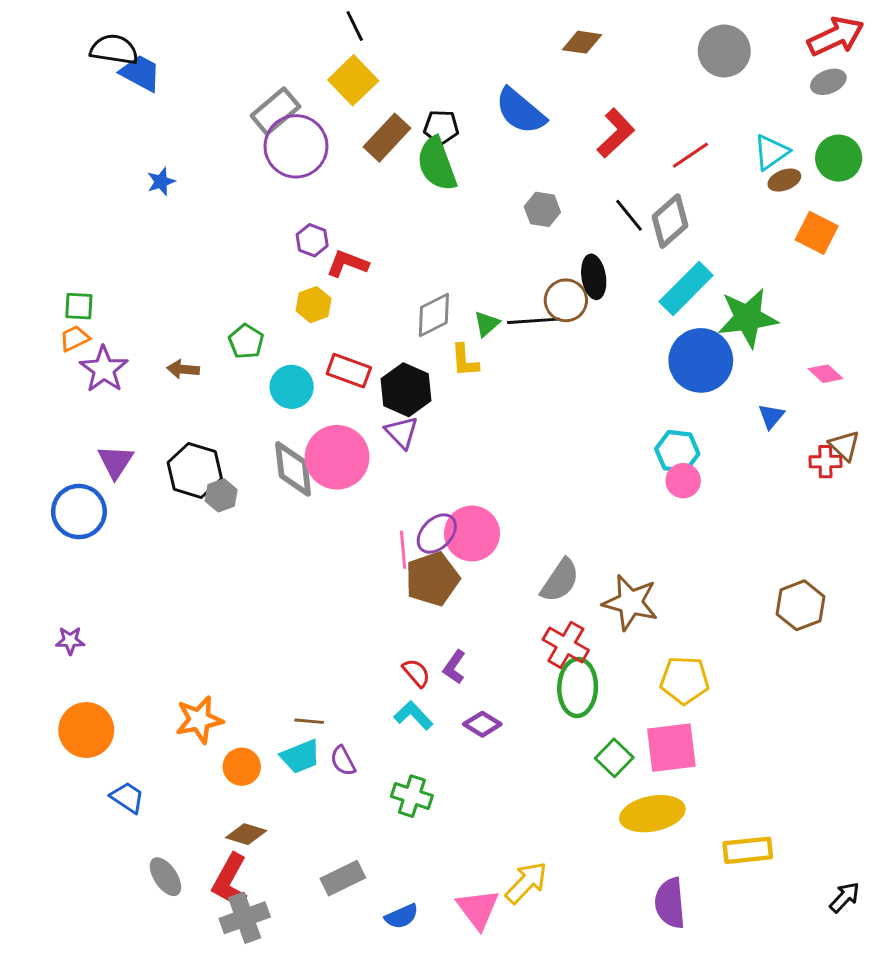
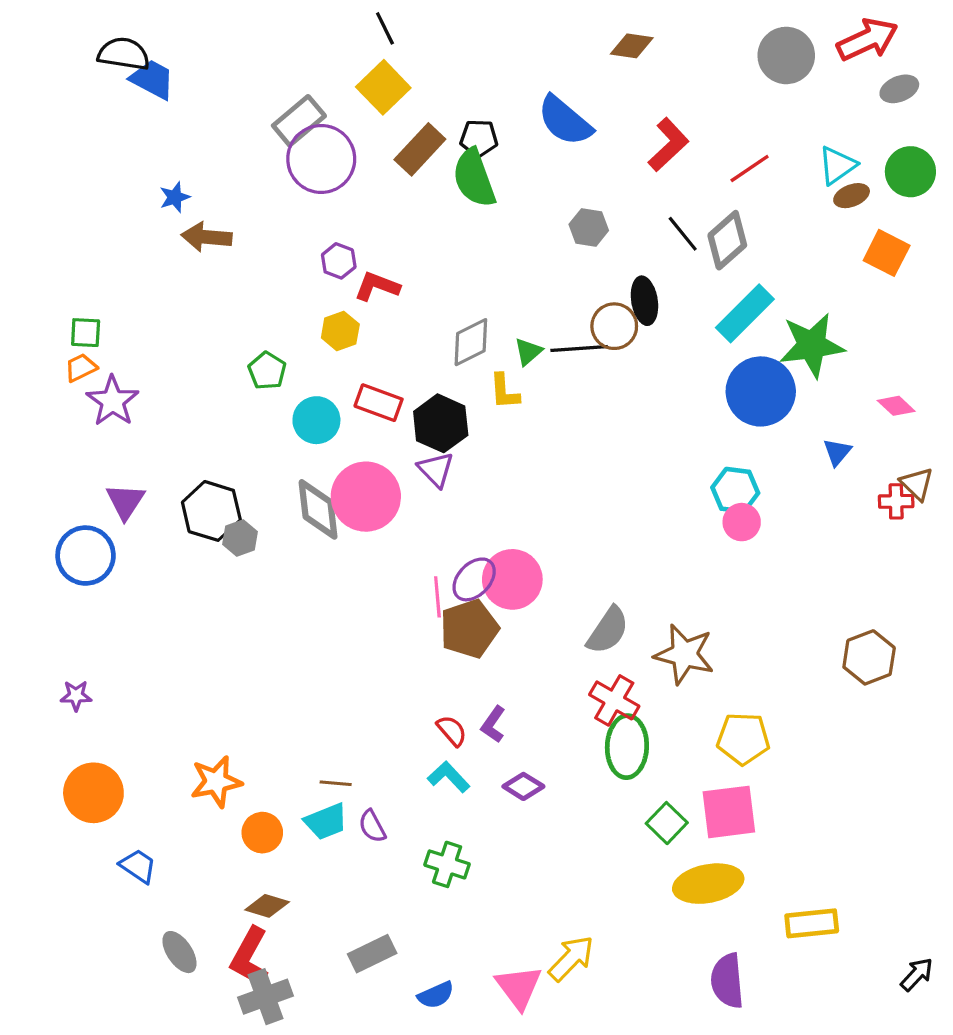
red arrow: (836, 36) -> (867, 40), moved
brown arrow: (183, 369) -> (207, 237), moved, size x1.4

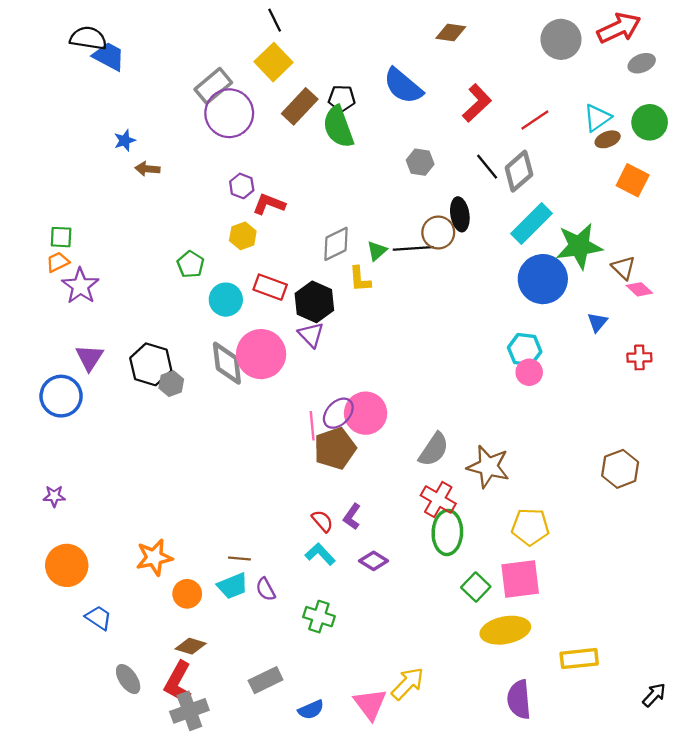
brown arrow: (207, 237) -> (147, 169), size x0.7
brown triangle: (917, 484) -> (623, 268), moved

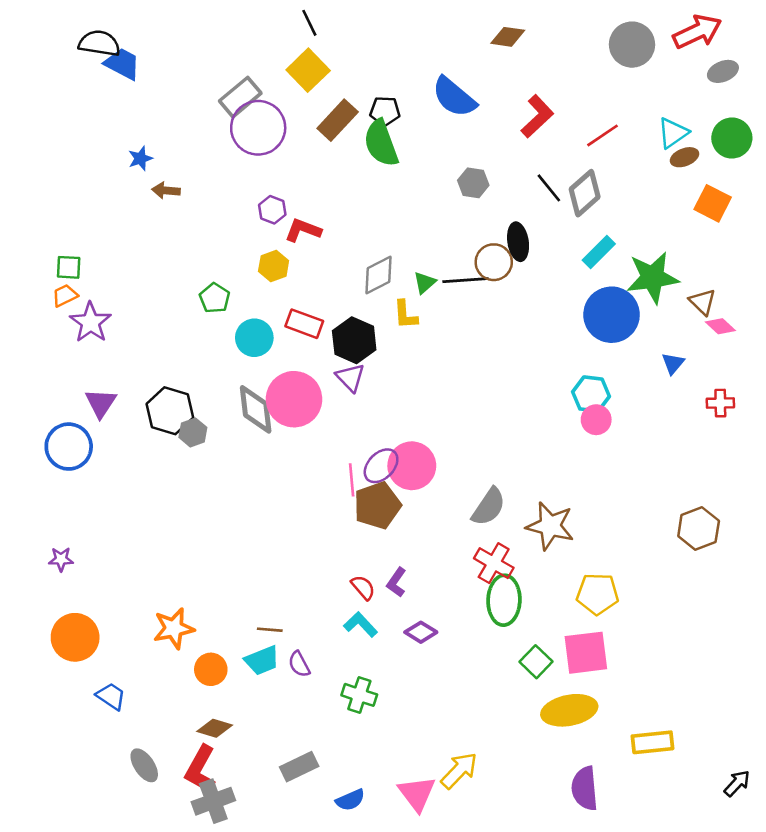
cyan rectangle: (531, 223) -> (599, 252), size x0.7

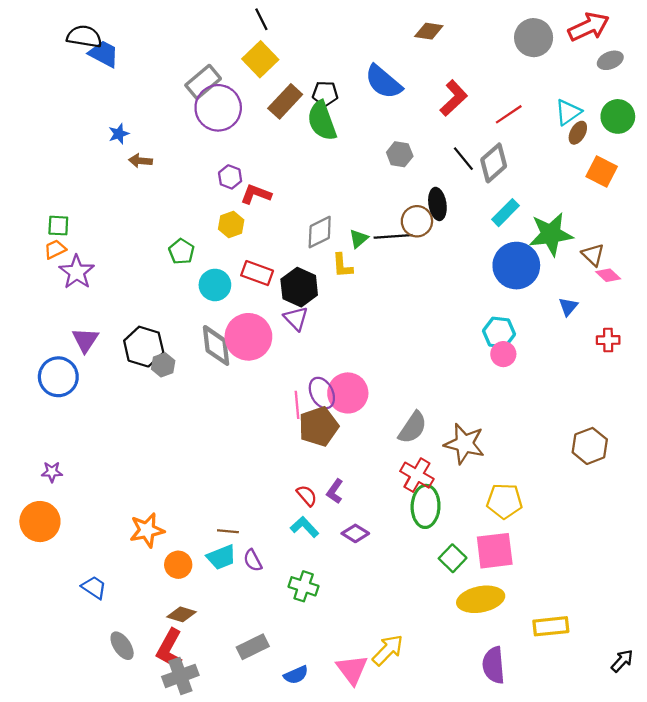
brown ellipse: (684, 157) -> (578, 133), turned -40
purple ellipse: (381, 466) -> (322, 393), turned -72
orange circle: (75, 637) -> (40, 522), moved

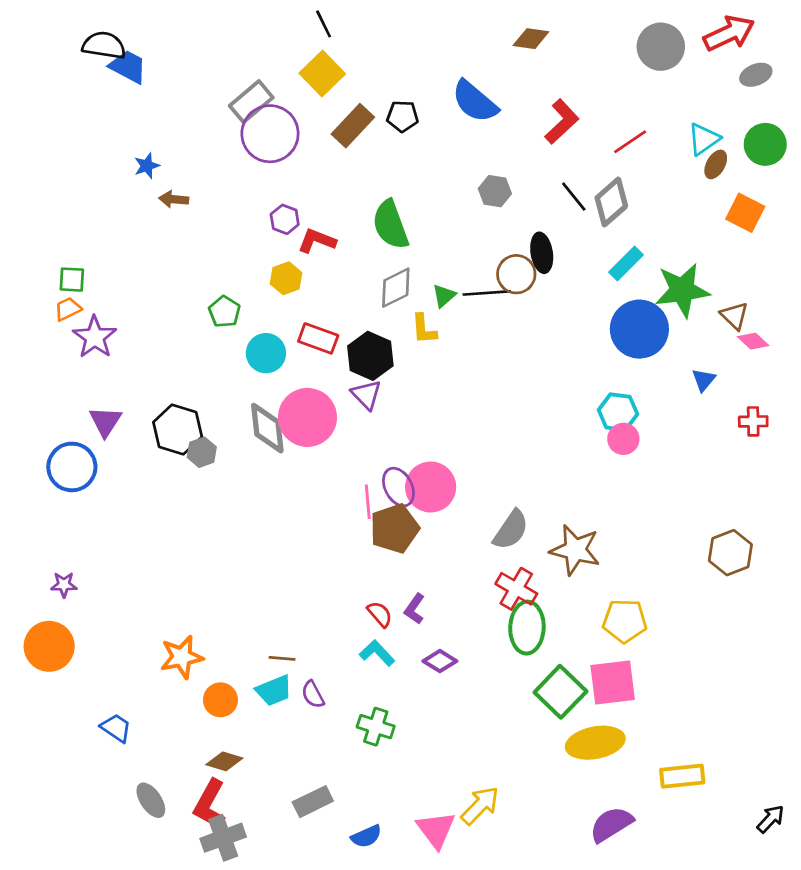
green semicircle: (322, 121) -> (390, 225), moved
green square: (453, 558) -> (560, 692), size x1.5
purple semicircle: (494, 665) -> (611, 824), turned 63

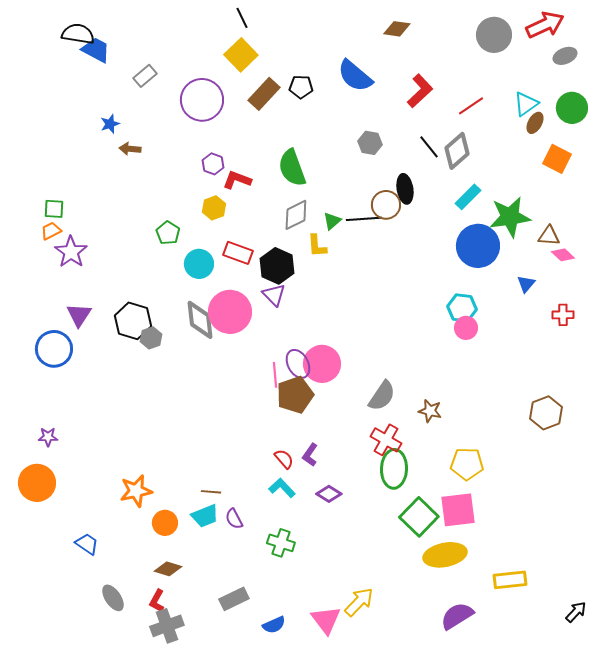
gray rectangle: (251, 102) -> (145, 76), moved, size x0.7
brown triangle: (734, 316) -> (549, 236), turned -40
brown star: (575, 550) -> (430, 411), size x0.6
red L-shape: (210, 804) -> (157, 601), size x0.6

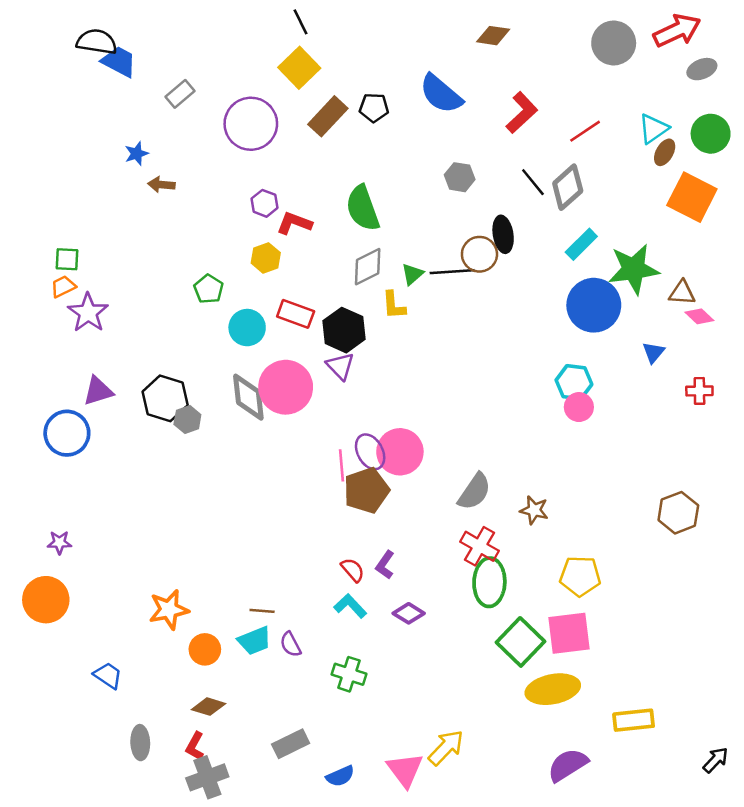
orange square: (557, 159) -> (692, 197), size x1.4
purple triangle: (79, 315) -> (98, 391), turned 40
gray ellipse: (113, 598) -> (140, 743), turned 32

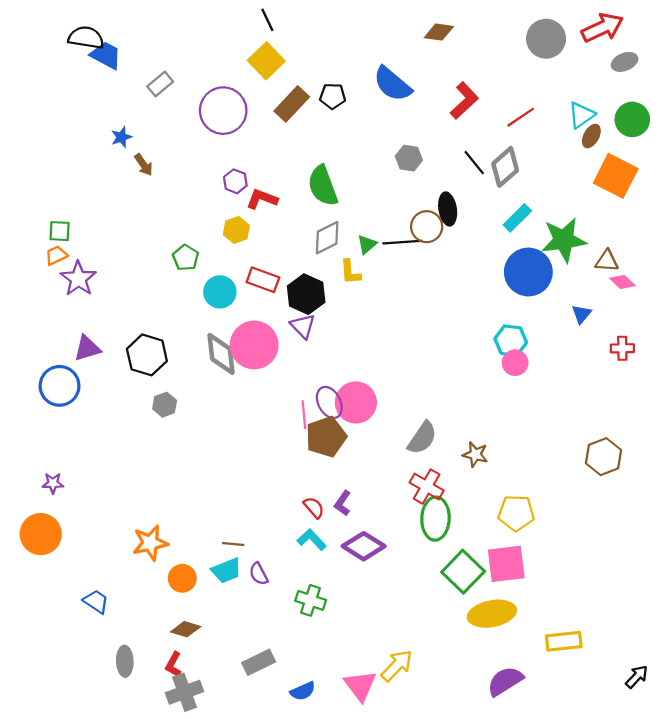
brown arrow: (161, 185) -> (144, 165), turned -130
gray hexagon: (187, 419) -> (165, 405), moved
purple diamond: (409, 613) -> (364, 546), size x1.5

